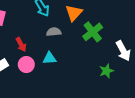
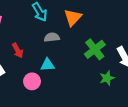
green cross: (93, 32) -> (95, 49), moved
pink circle: (26, 65) -> (32, 81), moved

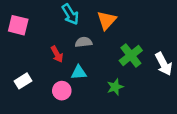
red arrow: (18, 50) -> (57, 54), moved
green star: (107, 78) -> (115, 87), moved

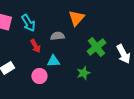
cyan arrow: (70, 14) -> (28, 23), moved

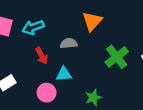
cyan arrow: (28, 23) -> (33, 27), turned 102
green star: (83, 73) -> (93, 98), moved

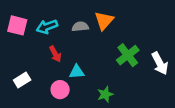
gray semicircle: (69, 43) -> (80, 27), moved

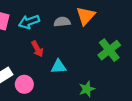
pink circle: (60, 90) -> (24, 84), moved

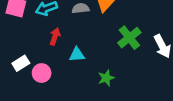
red arrow: (37, 49) -> (55, 36), turned -133

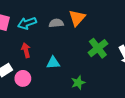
red arrow: (55, 36) -> (26, 50), moved, turned -32

